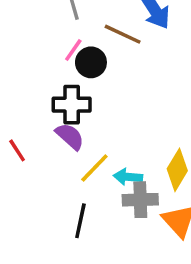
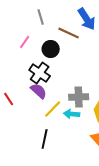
pink line: (73, 50) -> (25, 42), moved
black cross: (72, 105) -> (40, 73), turned 35
gray cross: (140, 200) -> (79, 97), moved

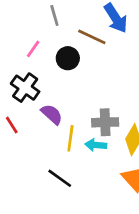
black cross: (40, 73) -> (25, 88), moved
yellow line: (53, 109) -> (70, 138), turned -36
black line: (45, 139) -> (60, 178), turned -66

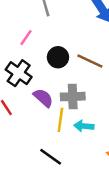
brown line: (92, 37) -> (90, 61), moved
black circle: (68, 58) -> (58, 57), moved
gray cross: (105, 122) -> (73, 97), moved

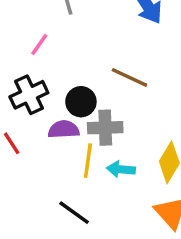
black circle: (58, 57) -> (81, 102), moved
black cross: (19, 73) -> (29, 95), turned 30
purple semicircle: (43, 98) -> (64, 129), turned -45

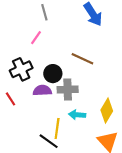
pink line: (39, 44) -> (36, 38), moved
yellow line: (88, 161) -> (57, 128), moved

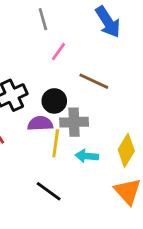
pink line: (36, 38) -> (59, 52), moved
yellow line: (57, 128) -> (56, 143), moved

